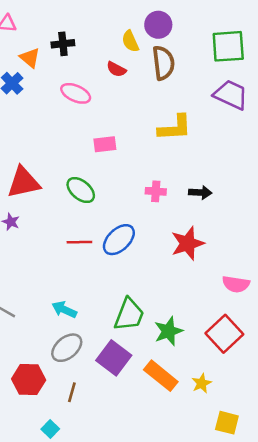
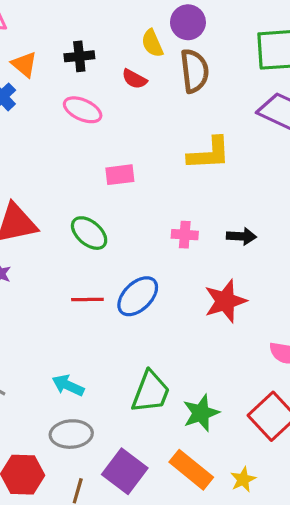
black cross: (63, 44) -> (79, 56), moved
gray ellipse: (67, 348) -> (71, 434), turned 36
purple square: (114, 358) -> (125, 471), moved

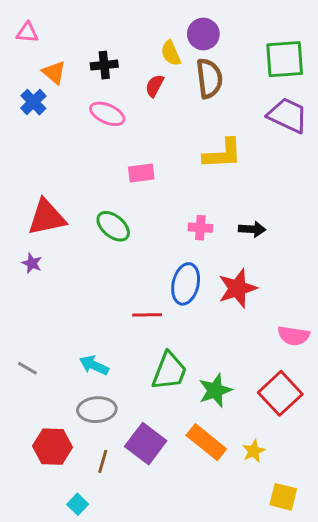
red semicircle: (134, 79) -> (155, 86), turned 90
blue ellipse: (138, 296) -> (186, 284), moved, turned -33
red line: (87, 299) -> (147, 315), moved

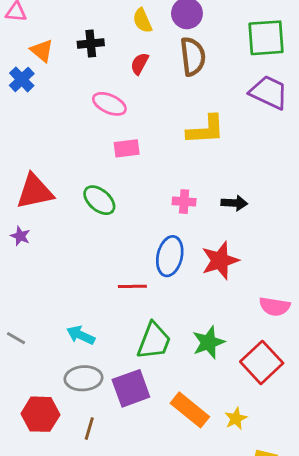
yellow semicircle: (171, 53) -> (142, 21), moved
pink ellipse: (107, 114) -> (109, 104), moved
green star: (215, 390) -> (209, 342), moved
purple square: (146, 444) -> (131, 388), moved, turned 33

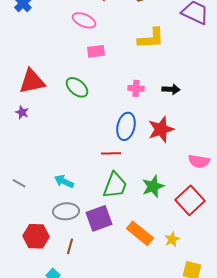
red line: (132, 286) -> (111, 153), moved

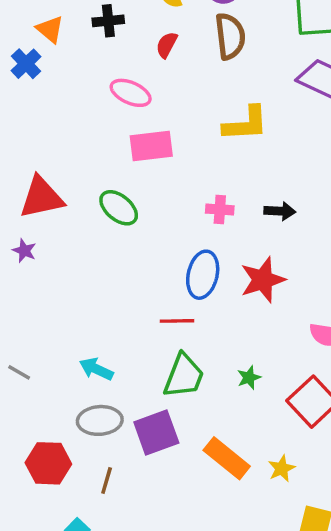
pink rectangle: (96, 51) -> (151, 146), size x1.4
green star: (153, 186) -> (249, 378), size x0.6

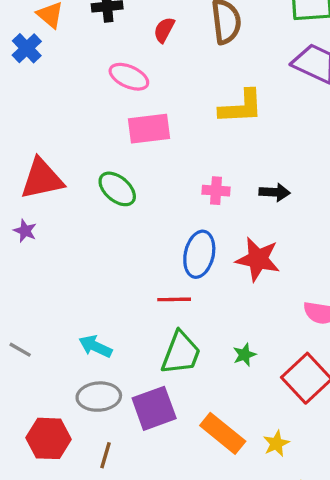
red star: (263, 280) -> (258, 259), turned 30

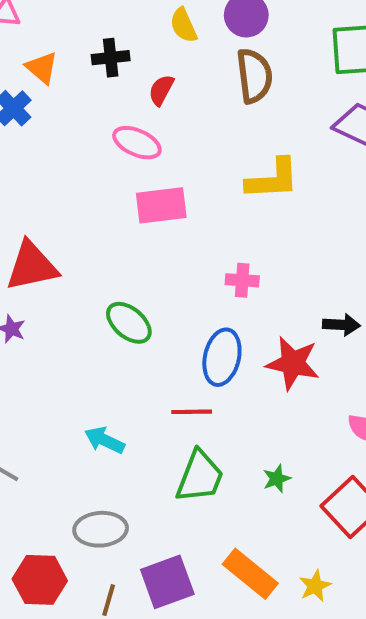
red semicircle: (164, 30) -> (161, 90), moved
green ellipse: (117, 189) -> (129, 323), moved
black arrow: (275, 192) -> (341, 325), moved
cyan arrow: (95, 346) -> (105, 440), moved
purple square: (154, 408) -> (167, 582), moved

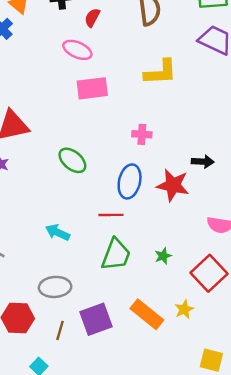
yellow star: (315, 586) -> (184, 309), moved

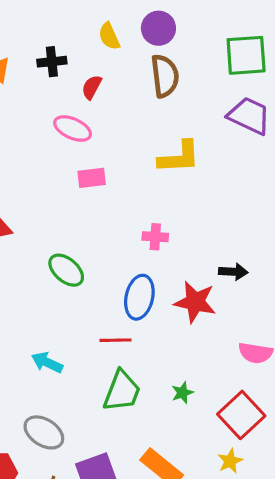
pink rectangle: (92, 88) -> (92, 178), size x0.7
gray ellipse: (55, 287) -> (44, 432), turned 36
yellow star: (184, 309) -> (230, 461), moved

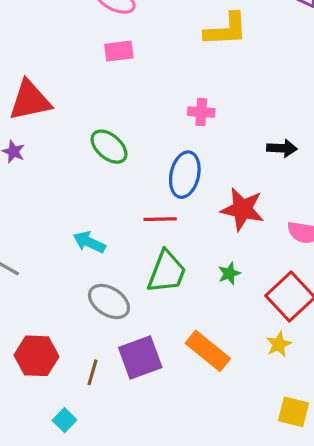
pink rectangle: (92, 178) -> (119, 51), moved
red star: (195, 302) -> (242, 209), moved
gray ellipse: (44, 432) -> (109, 301), moved

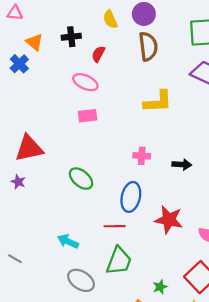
black arrow: (282, 148) -> (182, 164), moved
green star: (229, 273) -> (160, 287), moved

